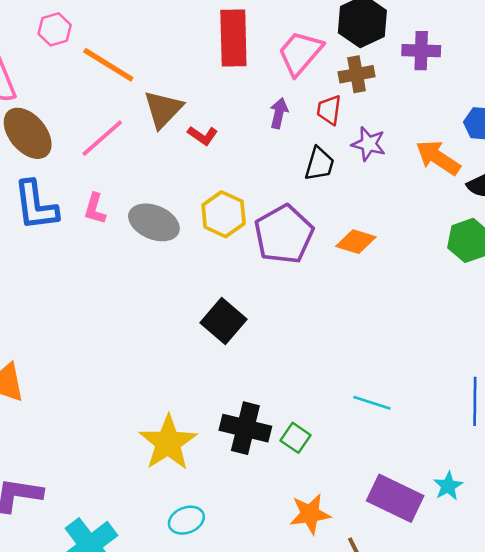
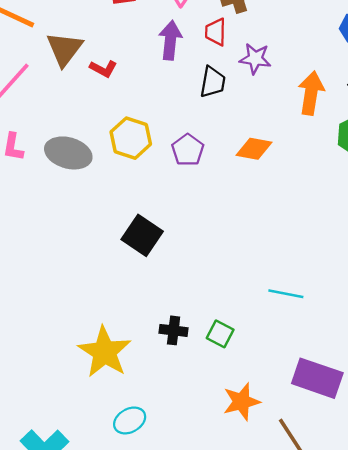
purple arrow: (279, 113) -> (170, 40), size x1.4
orange arrow: (438, 158) -> (311, 93), moved, turned 72
purple pentagon: (284, 234) -> (188, 150), size x0.6
black cross: (245, 428) -> (174, 330), size x0.6

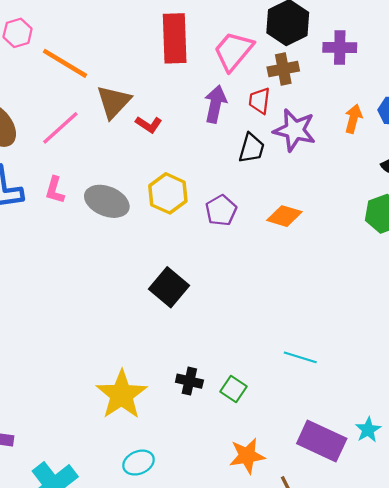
purple star: (255, 59) -> (295, 130), size x1.4
orange arrow: (311, 93) -> (353, 119), moved, size x0.7

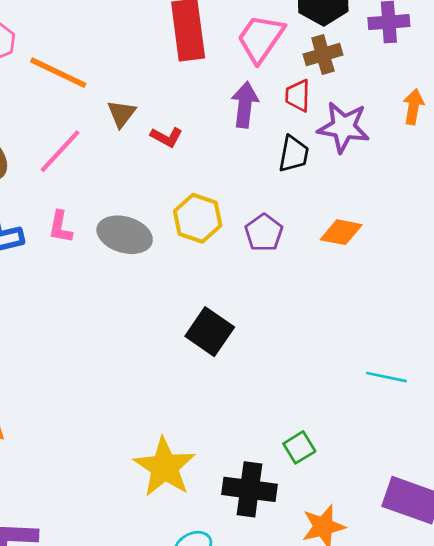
brown triangle: (114, 102) -> (121, 114), size x0.7
cyan line: (300, 357) -> (387, 377), moved
black cross: (189, 381) -> (249, 489), moved, size x1.6
green square: (233, 389) -> (299, 447), turned 30

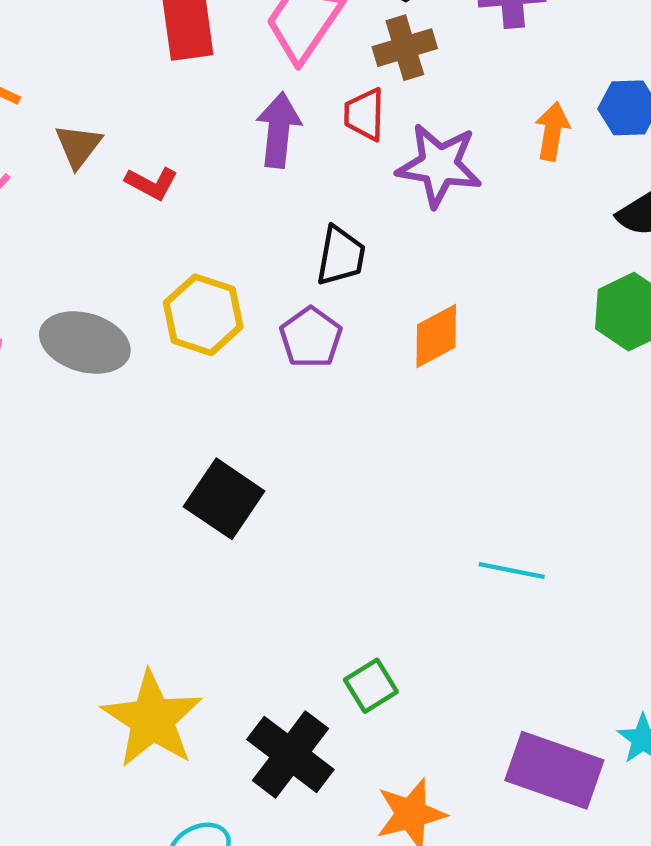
black trapezoid: (294, 154) -> (341, 256), moved
orange diamond: (341, 232) -> (436, 336), turned -39
black cross: (249, 489) -> (290, 754), turned 30

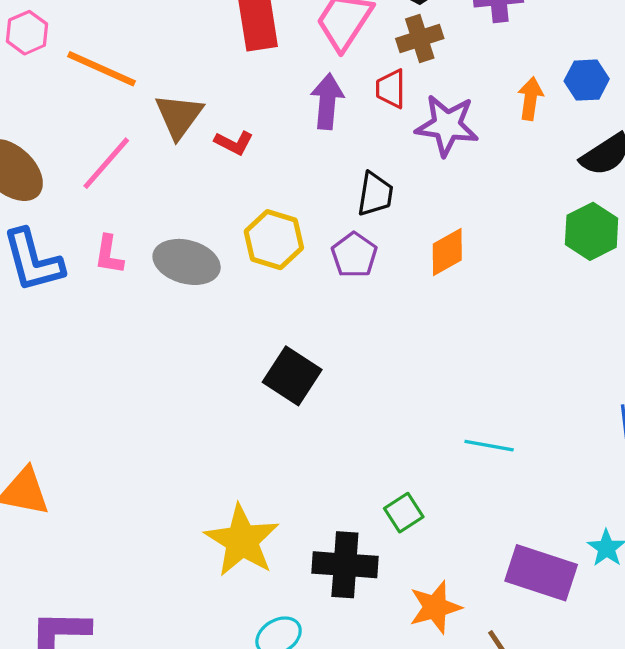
brown triangle: (78, 146) -> (179, 116), size x1.4
cyan line: (512, 571) -> (489, 446), moved
black cross: (290, 754) -> (345, 565), turned -32

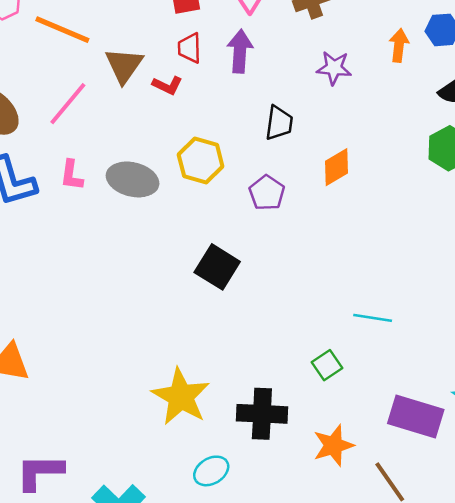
red trapezoid: (391, 89) -> (190, 48), moved
purple star: (447, 125) -> (334, 68), size x0.7
purple pentagon: (354, 255) -> (267, 193), moved
green square: (404, 513) -> (327, 365), moved

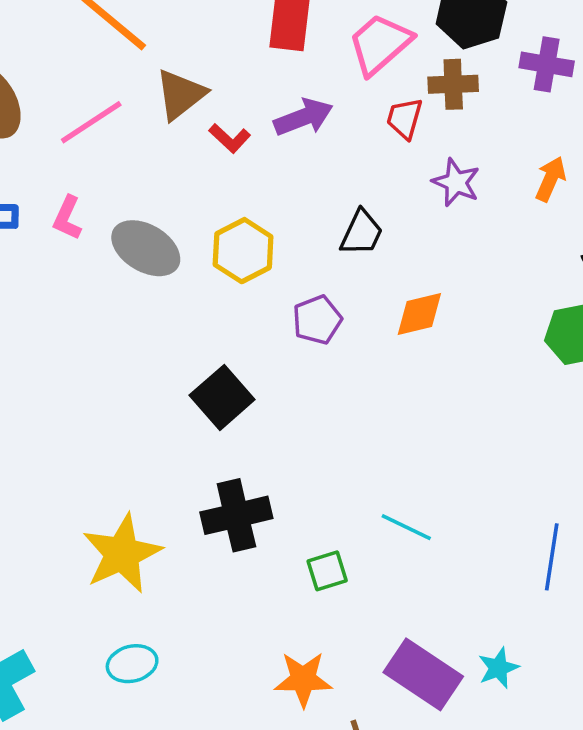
red trapezoid: (190, 48) -> (405, 118), moved
purple arrow: (240, 51) -> (303, 117), moved, turned 48
black cross: (262, 414) -> (236, 515), moved, turned -33

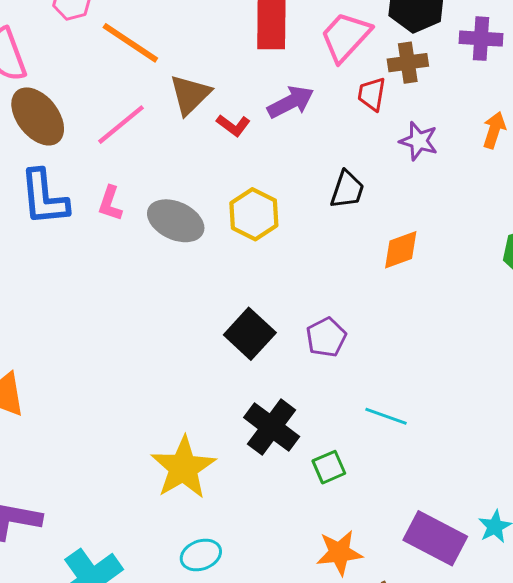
purple pentagon: (317, 320) -> (326, 337), moved
black cross: (236, 515) -> (272, 427), turned -34
cyan line: (406, 527) -> (386, 416), moved
green square: (327, 571) -> (329, 467), moved

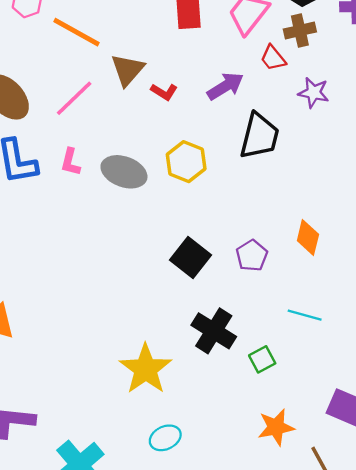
red trapezoid: (372, 94) -> (273, 58), turned -44
purple arrow: (291, 102) -> (225, 86), moved
black trapezoid: (347, 190) -> (259, 136), size x1.5
orange diamond: (401, 250) -> (308, 237), moved, turned -52

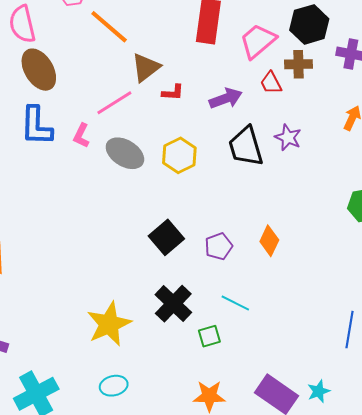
red L-shape: (164, 92) -> (173, 92), turned -40
purple star: (314, 93) -> (288, 137), moved
pink line: (74, 98) -> (114, 103), moved
black trapezoid: (259, 136) -> (246, 147), turned 138
cyan line: (305, 315) -> (235, 303), moved

